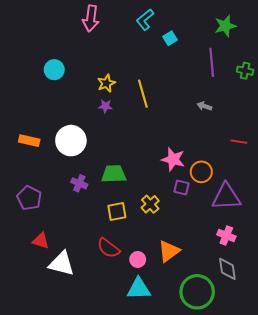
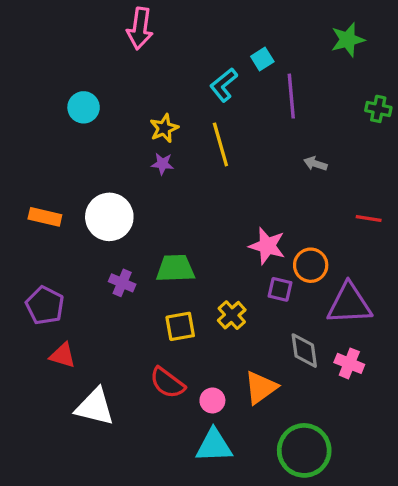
cyan L-shape: (145, 20) -> (224, 85), moved
purple line: (212, 62) -> (291, 96), moved
red triangle: (41, 241) -> (63, 355), moved
gray diamond: (227, 269) -> (304, 351), moved

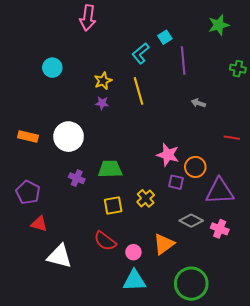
gray diamond: (304, 351) -> (191, 221), turned -55

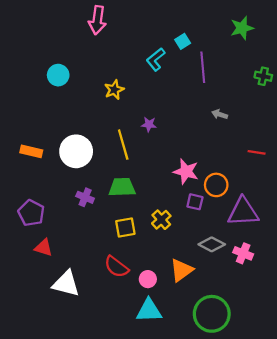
yellow line: (139, 91) -> (123, 145), moved
purple star: (102, 103) -> (149, 124), moved

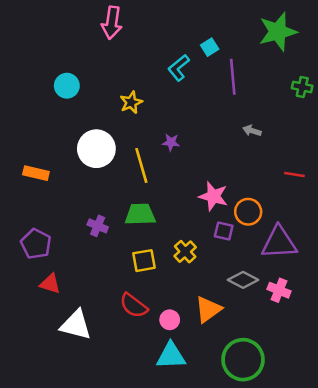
green star: (242, 28) -> (278, 32), size x1.4
white circle: (76, 151) -> (96, 149), moved

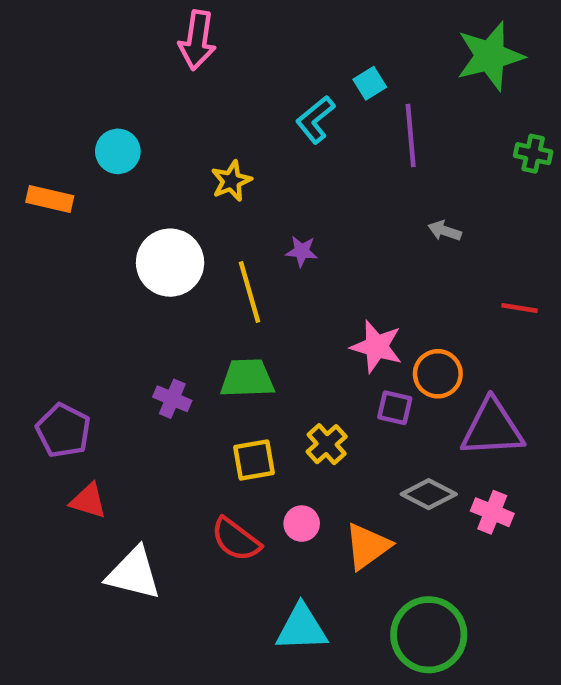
orange rectangle: (36, 173) -> (50, 199), moved
pink circle: (170, 320) -> (302, 524), moved

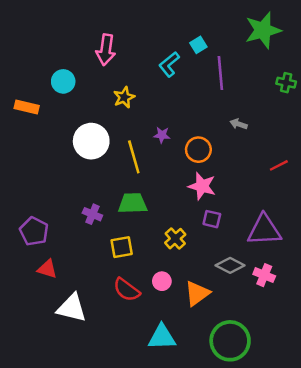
pink arrow: (197, 40) -> (106, 50), moved
red line: (520, 308) -> (279, 165), turned -36
orange circle: (438, 374) -> (198, 150), moved
yellow square: (254, 460) -> (122, 247), moved

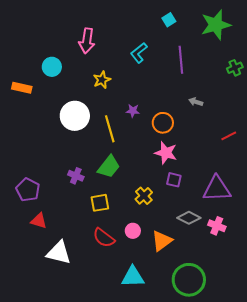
cyan square: (198, 45) -> (169, 20), moved
green cross: (286, 83) -> (235, 68), turned -35
green trapezoid: (133, 203) -> (109, 167), turned 130

